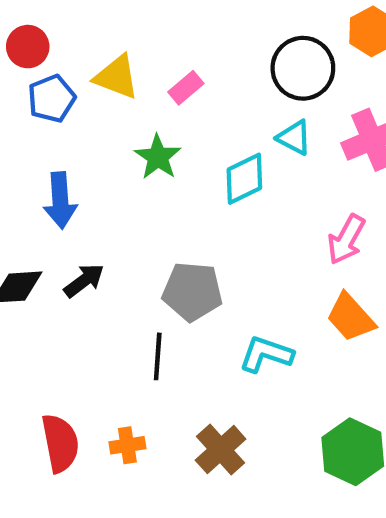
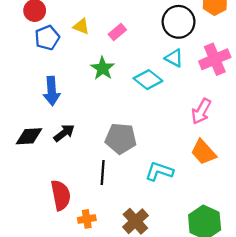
yellow triangle: (117, 77) -> (81, 26), size x0.7
cyan diamond: (244, 179) -> (148, 80), turned 64
red semicircle: (60, 443) -> (61, 195), moved

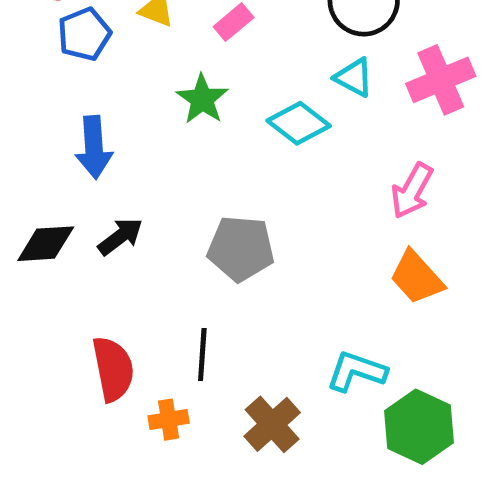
cyan L-shape: (159, 171) -> (356, 371), moved
black line: (103, 173) -> (202, 354), moved

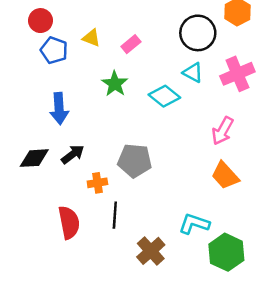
blue pentagon: (84, 34) -> (54, 50), turned -30
orange cross: (169, 420) -> (97, 183), moved

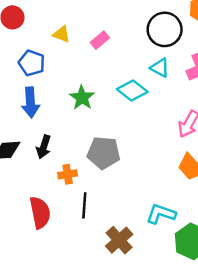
blue pentagon: (54, 50) -> (32, 63), moved
green star: (115, 84) -> (82, 98), moved
black arrow: (73, 154) -> (44, 147), turned 145

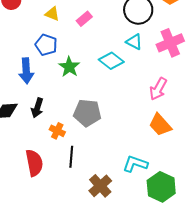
blue pentagon: (32, 63) -> (46, 45), moved
orange cross: (68, 174) -> (57, 131), turned 35

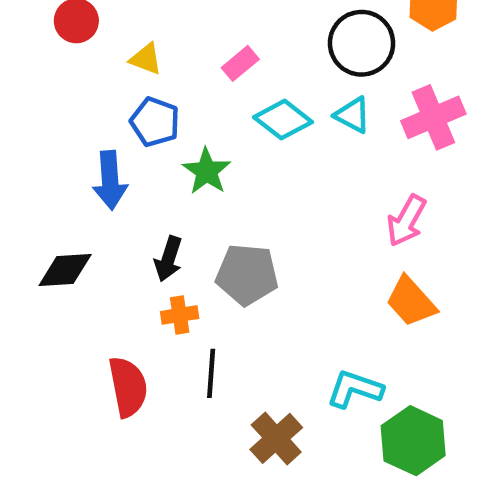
yellow triangle: (52, 14) -> (146, 59), moved
cyan diamond: (111, 61) -> (283, 120), moved
black arrow: (37, 108) -> (168, 259), moved
orange cross: (57, 131) -> (180, 315), turned -35

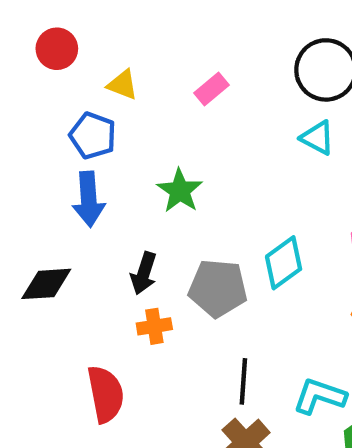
cyan diamond: (283, 120) -> (284, 263), moved, turned -74
blue pentagon: (155, 122) -> (93, 136), moved
black line: (211, 373) -> (243, 381), moved

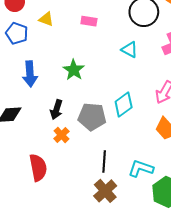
pink rectangle: (212, 89) -> (89, 21), turned 49
blue pentagon: (93, 136) -> (17, 33), moved
cyan triangle: (317, 138) -> (130, 50), moved
orange cross: (154, 326) -> (61, 135), turned -35

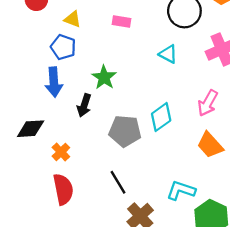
blue pentagon: (17, 33) -> (63, 47), moved
black arrow: (56, 110) -> (84, 105), moved
orange cross: (61, 135) -> (61, 152), moved
black line: (104, 161) -> (118, 182), moved, turned -35

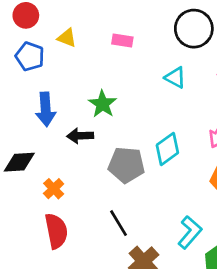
blue pentagon: (63, 47) -> (30, 56), moved
black arrow: (84, 105) -> (80, 136), turned 70
cyan L-shape: (181, 190) -> (190, 232), turned 112

